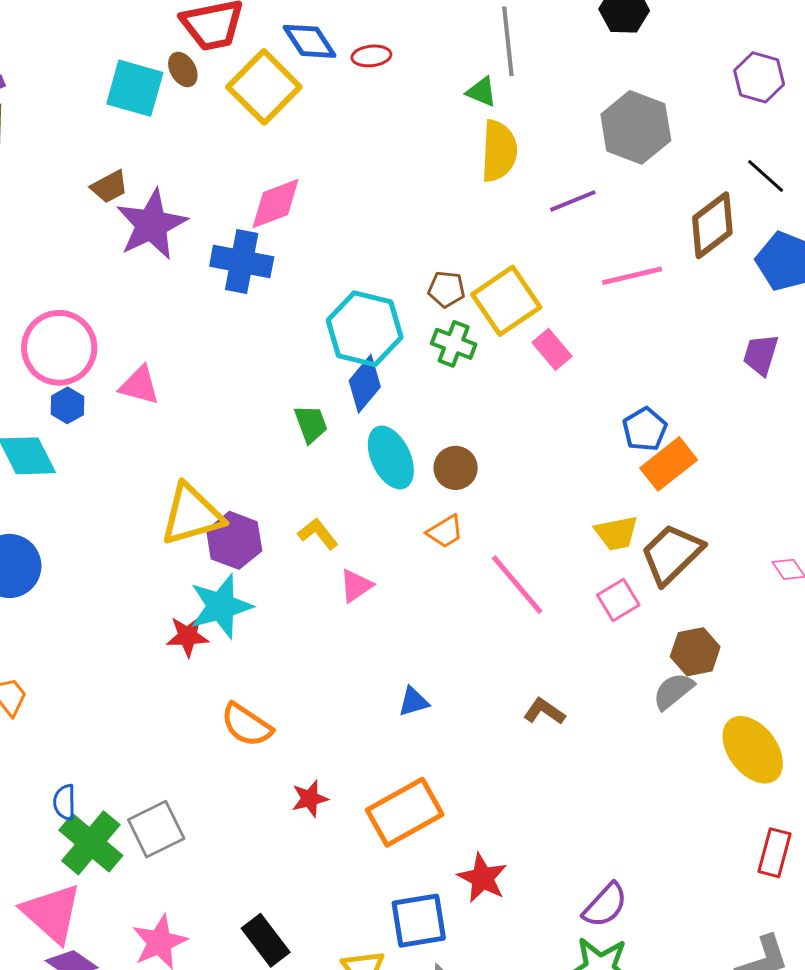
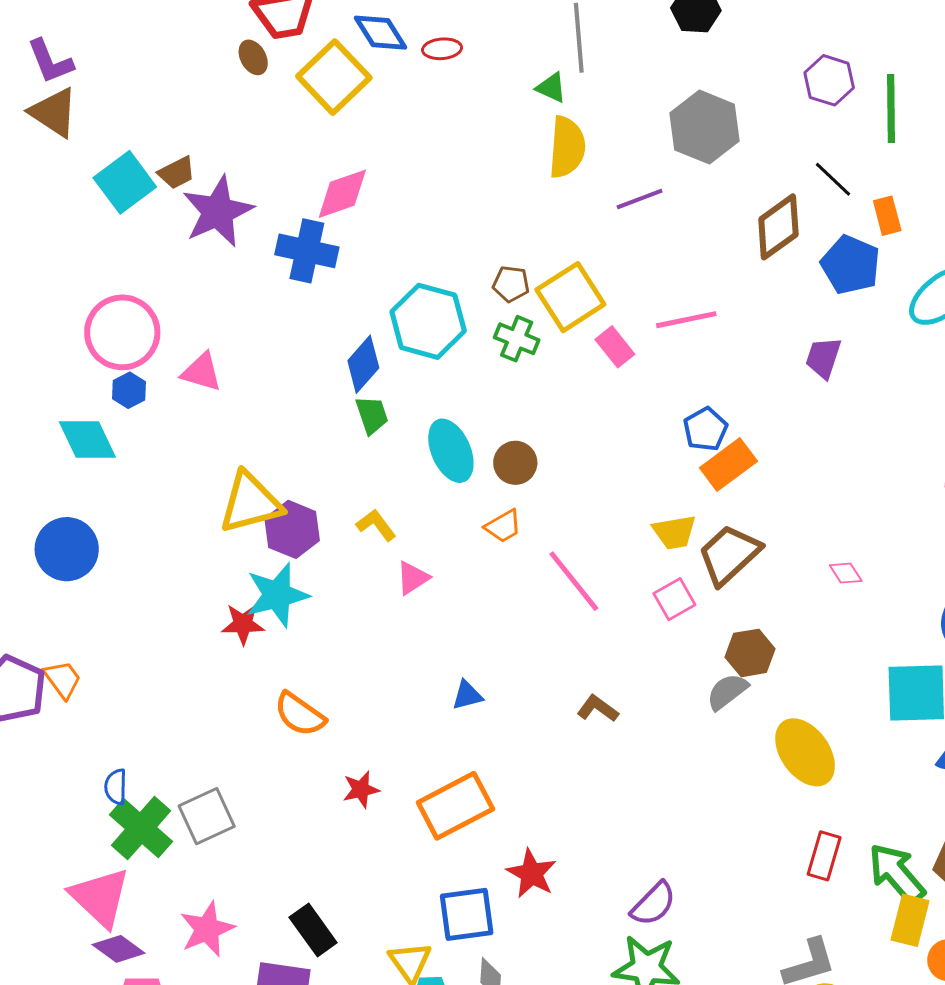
cyan square: (135, 88) -> (125, 182), moved, turned 36
pink line: (632, 276) -> (686, 320), moved
blue diamond: (365, 384) -> (363, 364), moved

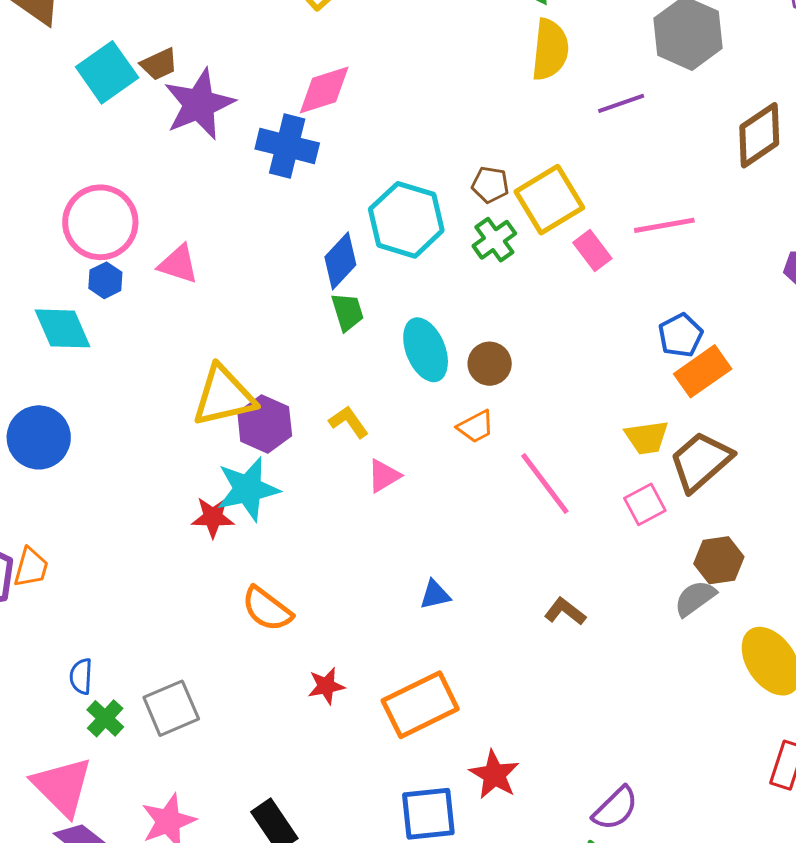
green cross: (517, 339) -> (494, 240), turned 30
orange trapezoid: (63, 679) -> (31, 567), turned 51
green cross: (141, 828) -> (105, 718), size x0.6

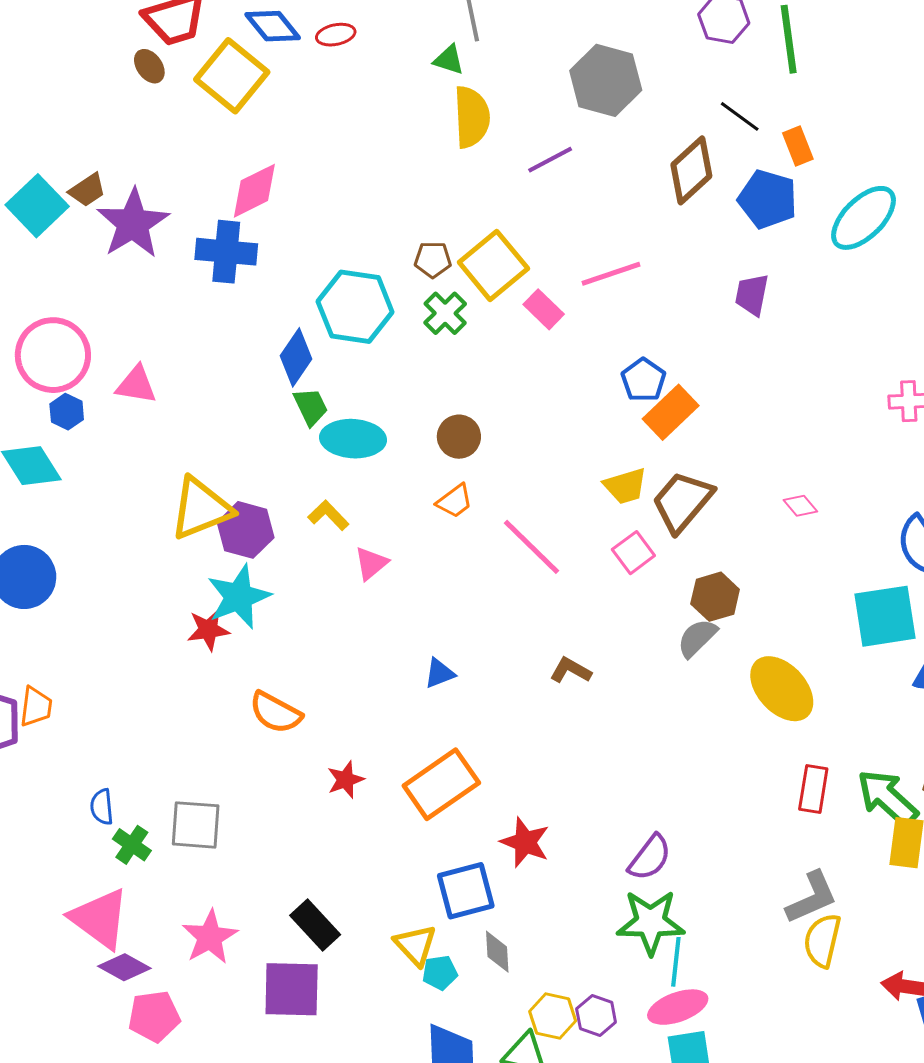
cyan ellipse: (426, 350) -> (353, 439), moved, turned -56
gray square: (171, 708) -> (196, 825), turned 36

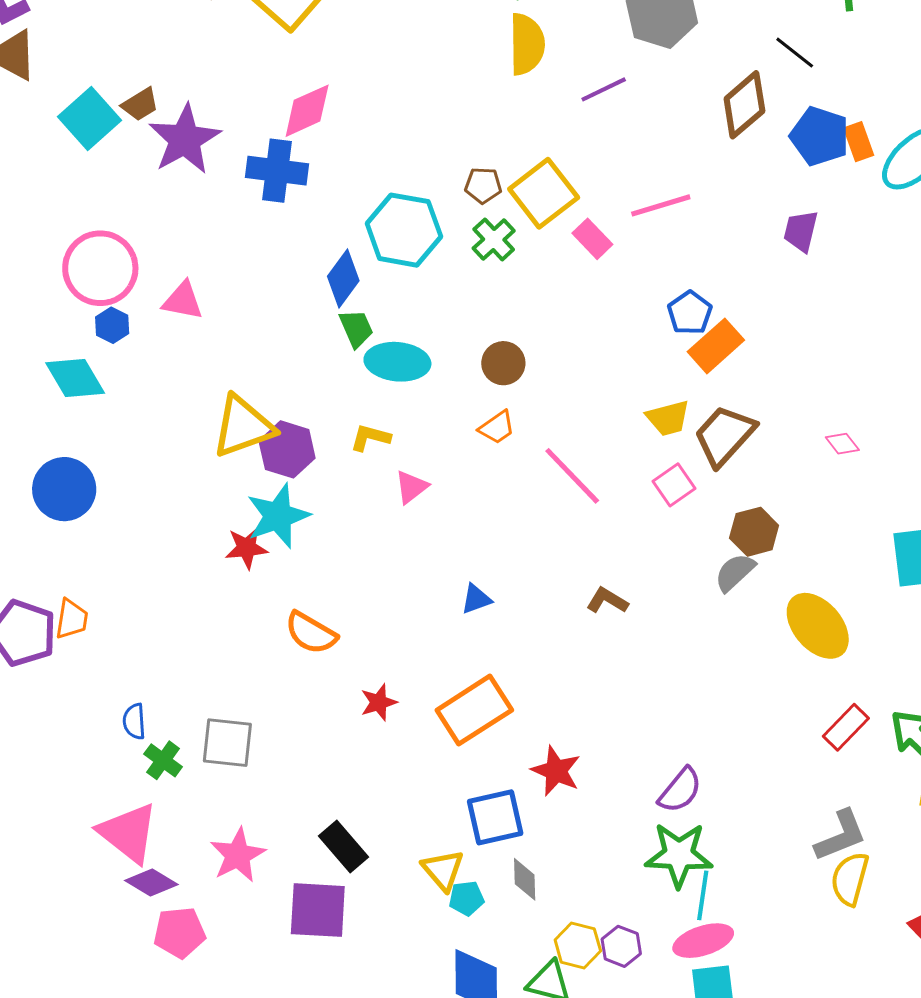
orange rectangle: (798, 146) -> (859, 142), moved
yellow L-shape: (328, 515) -> (370, 437), turned -33
red rectangle: (813, 789) -> (846, 727), turned 33

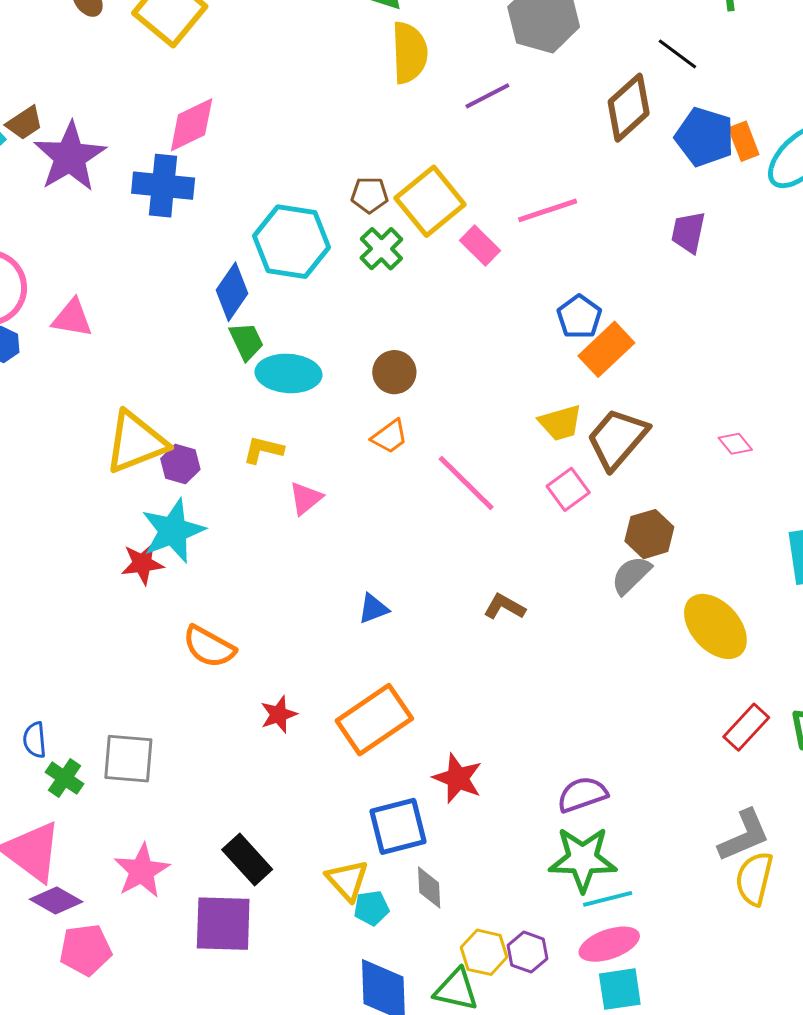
purple hexagon: (287, 449) -> (180, 464), size x0.7
purple semicircle: (680, 790) -> (582, 794), turned -147
cyan line: (703, 895) -> (608, 899), turned 69

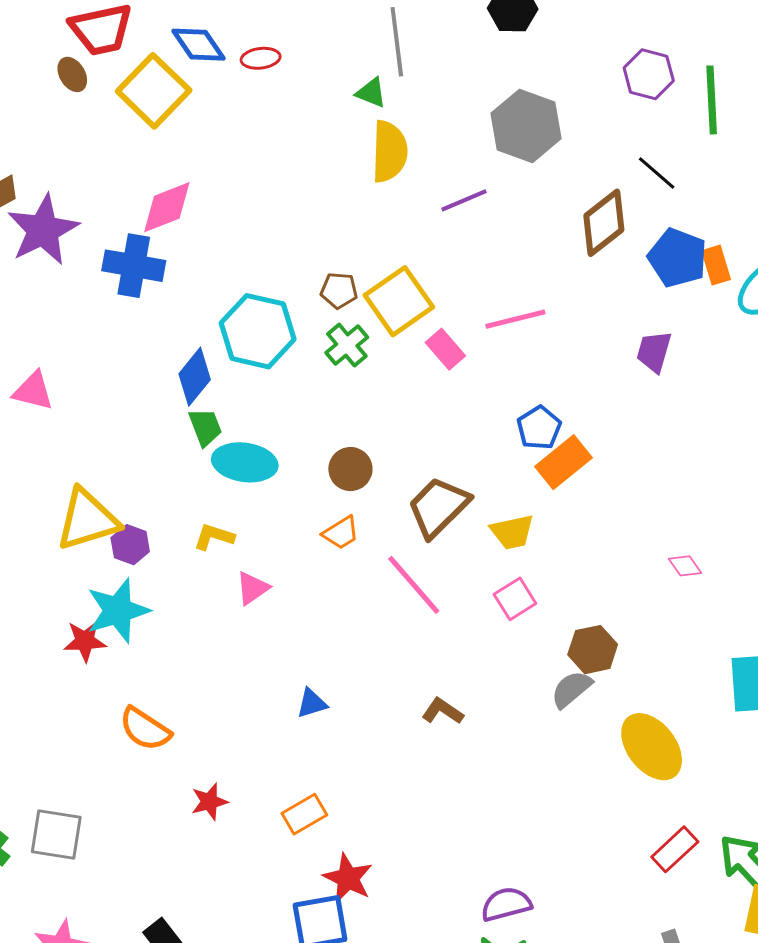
brown trapezoid: (617, 439) -> (438, 507), moved
orange rectangle: (374, 720) -> (304, 814), size x0.6
red star: (458, 778) -> (348, 878), moved

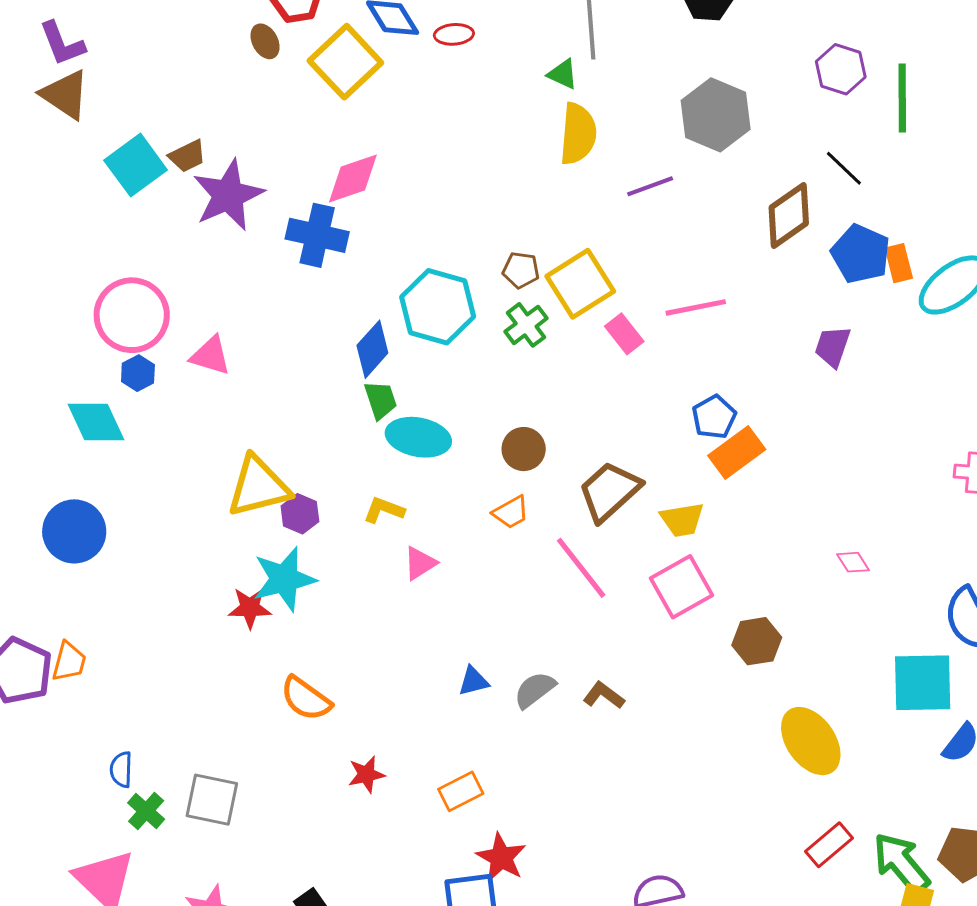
pink square: (515, 599) -> (682, 587), size x1.5
gray semicircle: (571, 689) -> (535, 690), moved

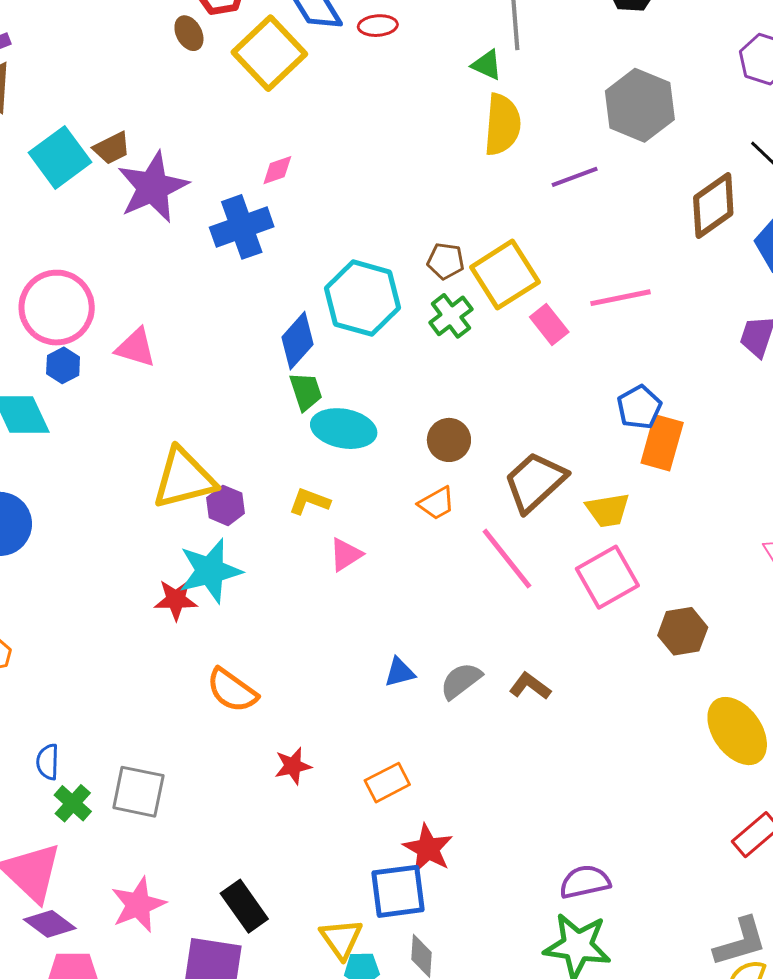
pink diamond: (353, 179) -> (277, 170), size x0.6
blue cross: (317, 235) -> (242, 227), turned -32
orange rectangle: (737, 453) -> (662, 443), turned -38

